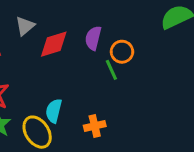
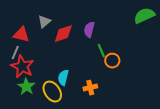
orange circle: (122, 52) -> (112, 61), moved

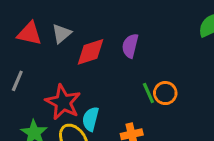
red triangle: (21, 35) -> (29, 34), moved
green line: (101, 51) -> (148, 93), moved
red star: (22, 67) -> (63, 102), moved

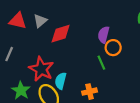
purple semicircle: (130, 46) -> (103, 35), moved
orange circle: (165, 93) -> (113, 48), moved

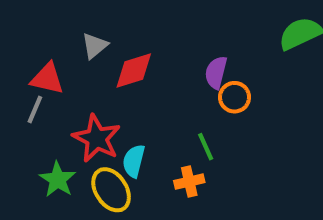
red triangle: (18, 21) -> (47, 79), moved
green line: (101, 63) -> (206, 147), moved

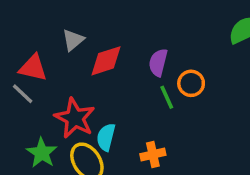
purple semicircle: (216, 73) -> (158, 63), moved
gray line: (35, 110) -> (23, 94), turned -70
green line: (206, 147) -> (167, 97), moved

